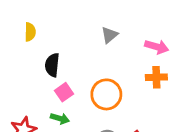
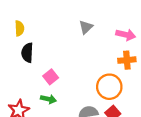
black semicircle: (52, 65) -> (27, 53), moved
orange circle: (106, 94) -> (109, 87), moved

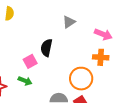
black semicircle: (27, 53) -> (47, 48), moved

